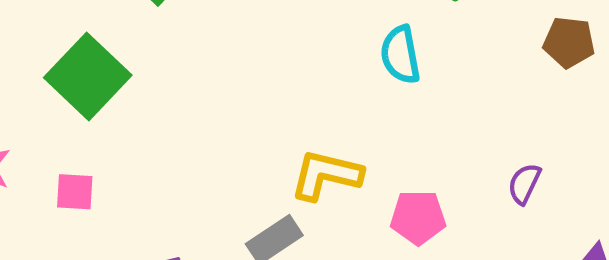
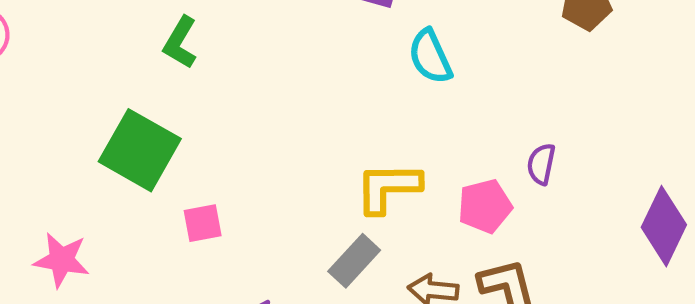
purple semicircle: (524, 184) -> (541, 164), moved
pink square: (75, 192) -> (203, 223), moved

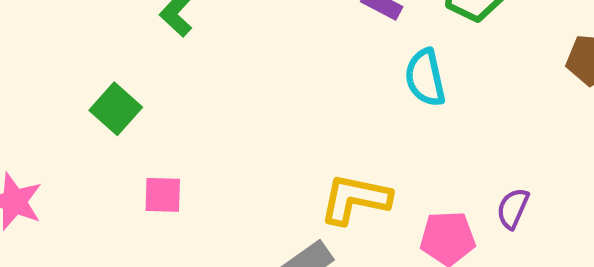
green square: (140, 150) -> (116, 109), size x0.6

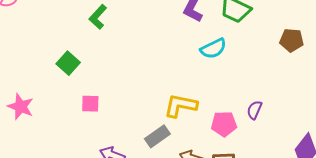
cyan semicircle: (425, 78) -> (213, 49), turned -104

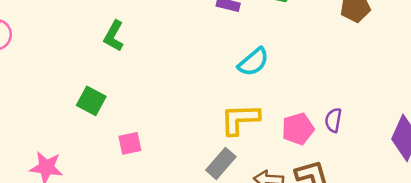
cyan semicircle: (213, 49) -> (253, 62), moved
purple semicircle: (254, 110) -> (333, 120), moved

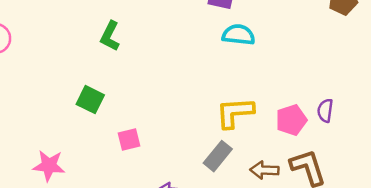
cyan semicircle: (253, 62) -> (238, 35), moved, turned -132

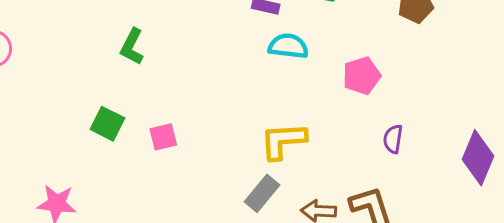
pink pentagon: (291, 120) -> (362, 76), moved
pink square: (129, 139) -> (163, 137), moved

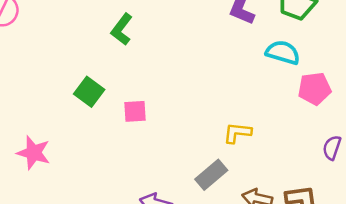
cyan semicircle: (288, 46) -> (283, 52), moved
yellow L-shape: (283, 141) -> (237, 133), size x0.7

